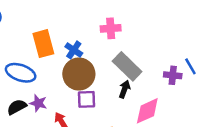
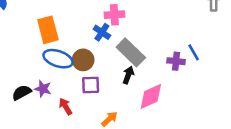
blue cross: (74, 50) -> (102, 32), moved
blue ellipse: (21, 73) -> (58, 59), moved
brown circle: (79, 74) -> (83, 60), size x0.7

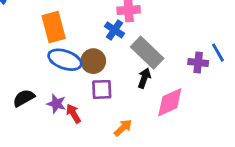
purple star: (43, 89) -> (56, 104), moved

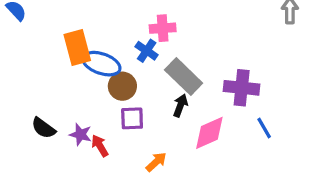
blue line: (218, 53) -> (264, 128), moved
blue ellipse: (65, 60) -> (101, 64), moved
purple cross: (198, 63) -> (242, 88), size x1.5
black semicircle: (24, 98) -> (43, 128), turned -115

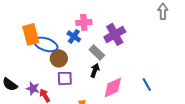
gray rectangle: (184, 77) -> (97, 52), size x0.7
purple cross: (242, 88) -> (115, 34), moved, turned -35

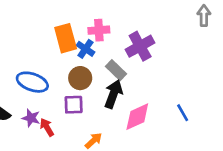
orange rectangle: (31, 34) -> (66, 38), moved
blue ellipse: (46, 44) -> (32, 82), moved
brown circle: (59, 58) -> (80, 78), moved
black arrow: (95, 70) -> (113, 94), size x1.5

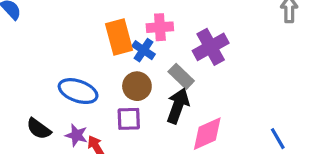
blue line: (183, 113) -> (278, 139), moved

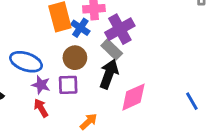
purple cross: (211, 47) -> (120, 29), moved
purple star: (76, 135) -> (41, 85), moved

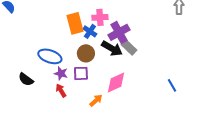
gray rectangle: (112, 50) -> (129, 47), moved
black arrow: (109, 74) -> (112, 48), moved, turned 100
pink diamond: (133, 97) -> (116, 82), moved

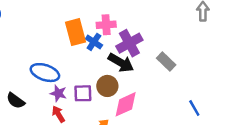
gray rectangle: (129, 47) -> (166, 61), moved
brown circle: (86, 53) -> (107, 86), moved

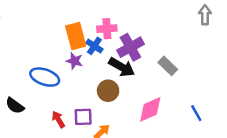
purple star: (58, 93) -> (75, 61), moved
purple square: (83, 93) -> (83, 117), moved
pink diamond: (126, 104) -> (150, 109), moved

